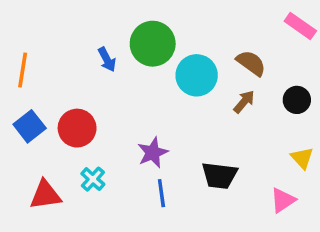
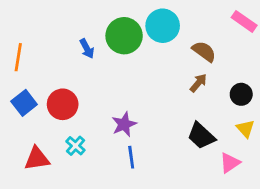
cyan circle: (197, 75) -> (163, 26), moved
black circle: (297, 100) -> (241, 94), moved
black trapezoid: (219, 176) -> (201, 136), moved, turned 36

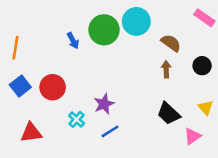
brown arrow: (198, 83) -> (166, 69), turned -42
black circle: (241, 94) -> (202, 66), moved
cyan cross: (75, 146) -> (77, 119), moved
blue line: (131, 157) -> (110, 131), turned 66

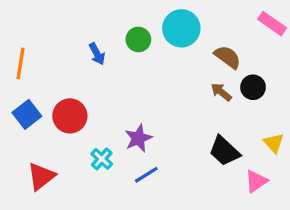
green circle: (104, 30) -> (138, 39), size x0.6
black circle: (202, 66) -> (253, 87), moved
brown arrow: (166, 69) -> (221, 92), turned -49
red triangle: (31, 133) -> (41, 176), turned -30

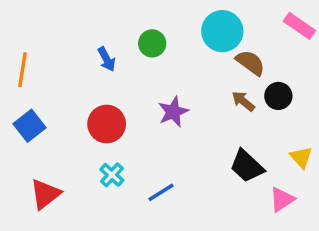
cyan circle: (181, 28) -> (222, 31), moved
red circle: (70, 116) -> (107, 124), moved
purple star: (138, 138) -> (173, 112), moved

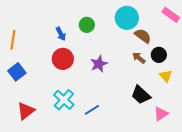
red circle: (107, 124) -> (63, 59), moved
yellow triangle: (301, 157) -> (166, 76), moved
cyan cross: (112, 175) -> (64, 100), size x1.5

